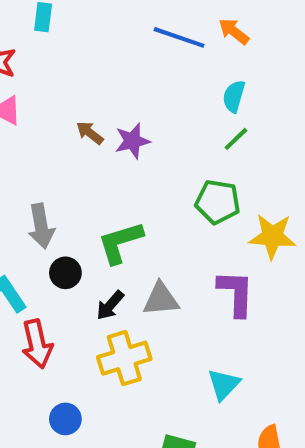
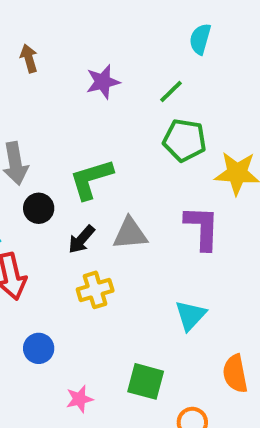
brown arrow: (90, 133) -> (29, 58), moved, turned 36
green line: (236, 139) -> (171, 91), moved
yellow cross: (124, 358) -> (95, 290), size x0.7

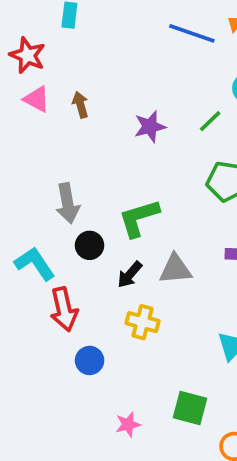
green line: (171, 91) -> (210, 121), moved
yellow cross: (95, 290) -> (143, 322), turned 32
blue circle: (39, 348) -> (90, 360), moved

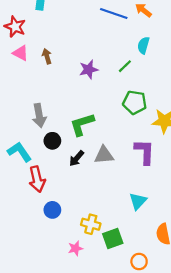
yellow cross: (143, 322) -> (91, 224), moved
green square: (190, 408) -> (113, 238), turned -35

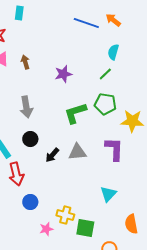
green line: (125, 66) -> (105, 74), moved
gray arrow: (39, 116) -> (26, 107), moved
green L-shape: (82, 124) -> (75, 113), moved
green square: (113, 238) -> (85, 228), turned 30
pink star: (75, 248) -> (46, 229), moved

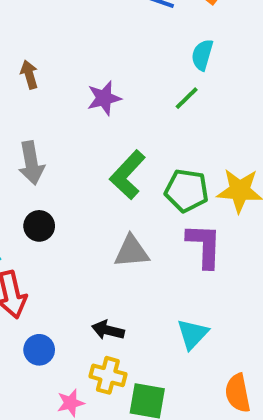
green pentagon: (105, 104) -> (187, 191), moved
green L-shape: (75, 113) -> (128, 175), turned -30
black arrow: (52, 155) -> (108, 330), moved, turned 63

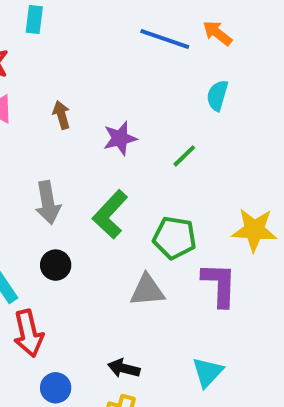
brown arrow: (29, 75) -> (61, 115), moved
green line: (187, 98) -> (184, 156), moved
green L-shape: (128, 175) -> (110, 214), moved
green pentagon: (187, 191) -> (174, 238), moved

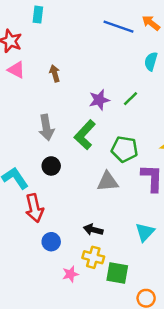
purple star: (120, 138) -> (99, 100), moved

